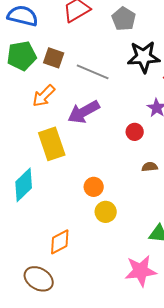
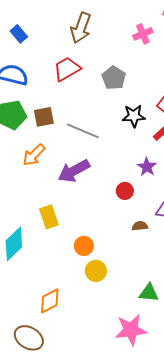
black star: (144, 57) -> (134, 116), size x0.7
brown square: (54, 58) -> (44, 117), turned -30
yellow rectangle: (52, 144) -> (49, 217), moved, size x0.7

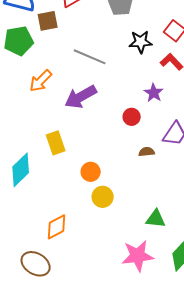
brown square: (44, 117) -> (48, 21), moved

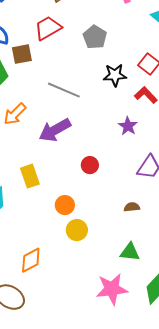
red circle: (132, 117) -> (90, 165), moved
brown semicircle: (147, 152) -> (132, 207), moved

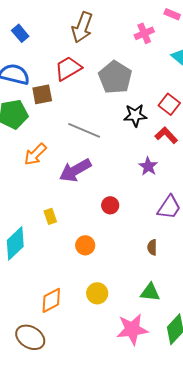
gray pentagon: (95, 37) -> (115, 77), size x1.4
yellow rectangle: (30, 176) -> (50, 216), size x0.7
brown semicircle: (132, 207) -> (152, 247), turned -84
yellow circle: (77, 230) -> (97, 293), moved

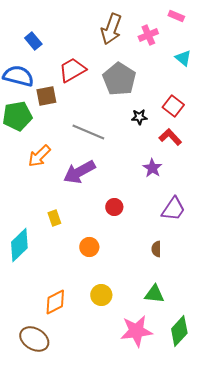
brown arrow: (82, 27) -> (111, 29), moved
blue rectangle: (20, 33) -> (33, 41), moved
black star: (135, 115) -> (139, 117), size x0.7

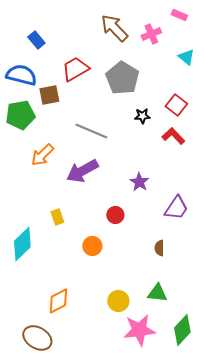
brown arrow: (111, 29) -> (114, 28), turned 116
purple star: (152, 168) -> (139, 182), moved
red circle: (114, 207) -> (115, 215), moved
yellow circle: (101, 295) -> (118, 301), moved

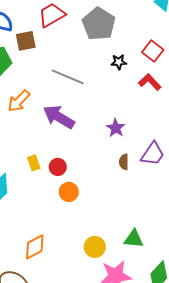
purple arrow: (82, 171) -> (59, 117), turned 60
red circle: (115, 215) -> (58, 167), moved
brown semicircle: (159, 248) -> (124, 162), moved

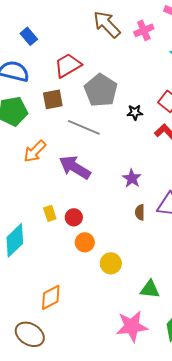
gray pentagon: (99, 24) -> (101, 90), moved
brown square: (26, 41) -> (53, 99), moved
yellow circle: (95, 247) -> (111, 263), moved

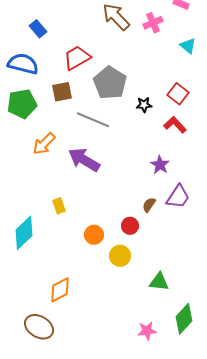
purple star: (132, 178) -> (160, 165), moved
brown semicircle: (140, 212) -> (149, 205), turned 35
red circle: (74, 217) -> (130, 226), moved
pink star: (132, 326) -> (147, 331), moved, size x0.6

